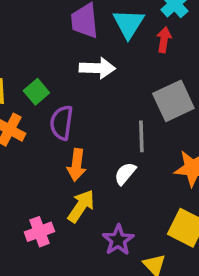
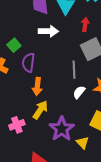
red arrow: (164, 40) -> (85, 24), moved
white semicircle: (125, 174) -> (79, 92), moved
purple star: (118, 240) -> (62, 129), size x1.4

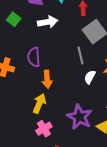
green square: (14, 45) -> (14, 19), moved
yellow arrow: (40, 110) -> (39, 104), moved
pink cross: (17, 125) -> (44, 129), moved

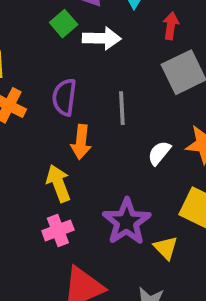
green square: (14, 19) -> (64, 24), moved
gray line: (81, 55) -> (122, 108), moved
yellow arrow: (39, 104) -> (58, 183), turned -54

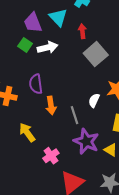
gray line: (122, 108) -> (75, 115), moved
yellow arrow: (58, 183) -> (27, 132), moved

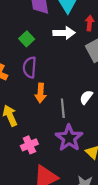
green square: (25, 45) -> (27, 39), moved
white arrow: (48, 47) -> (64, 33), moved

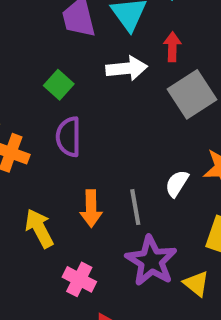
orange arrow: (41, 93) -> (91, 208), moved
pink cross: (29, 145) -> (79, 279), turned -35

